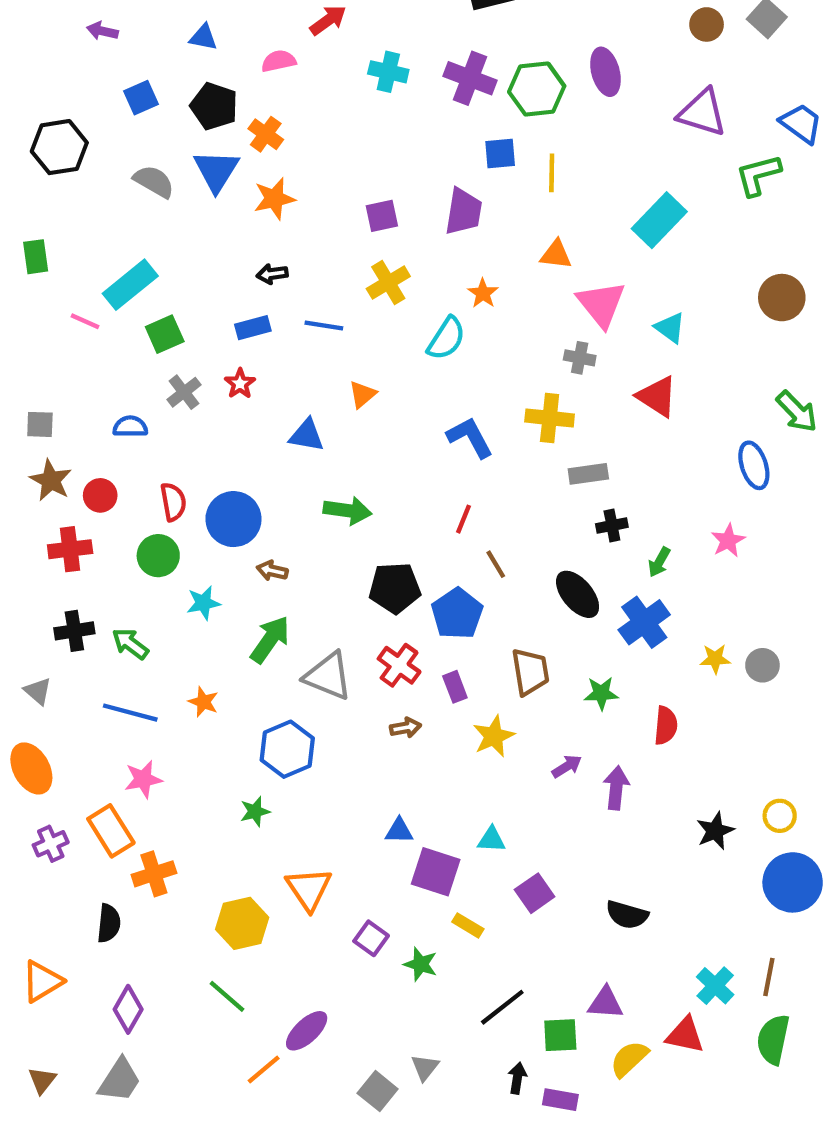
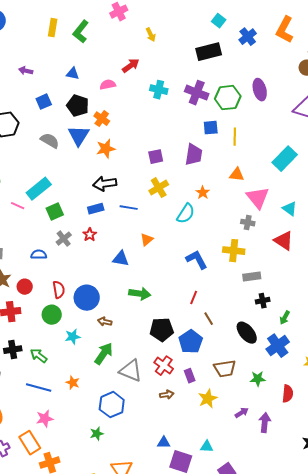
black arrow: (272, 274) -> (105, 184), size x1.6
brown trapezoid: (530, 672) -> (225, 369), turned 90

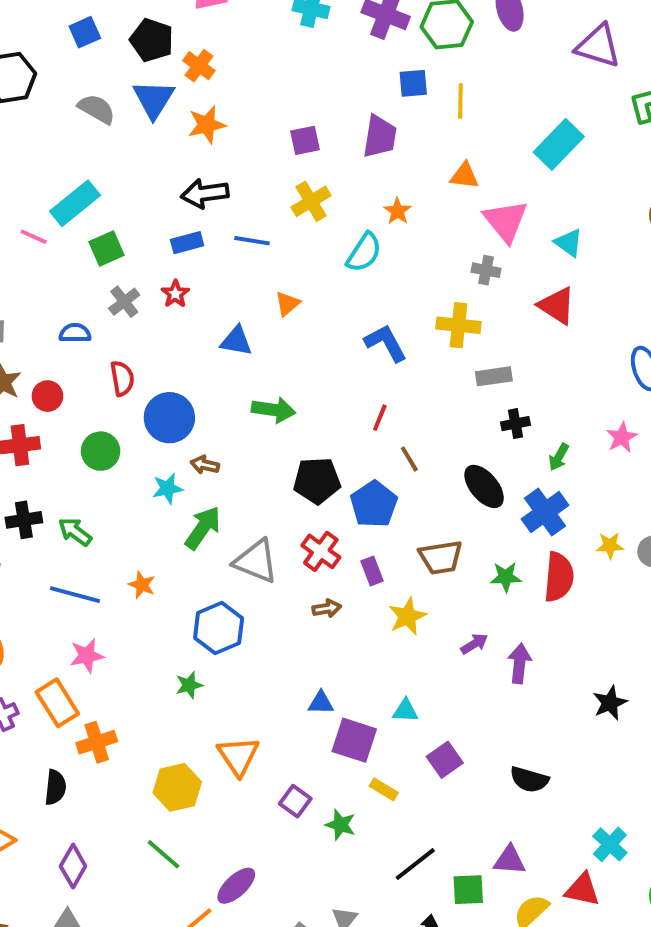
red semicircle: (59, 290) -> (122, 378), moved
cyan star: (73, 337) -> (167, 488), moved
red semicircle: (288, 394) -> (559, 577), moved, size x1.4

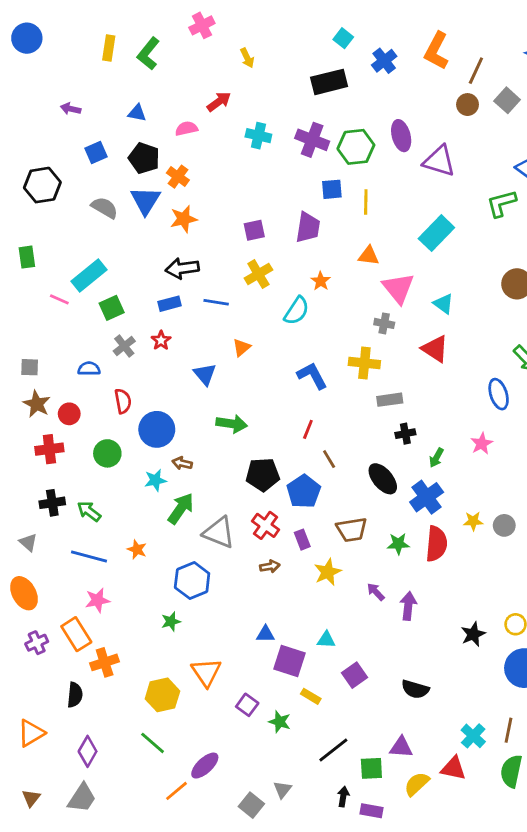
purple triangle: (598, 46) -> (439, 161), moved
blue triangle: (236, 341) -> (205, 374), turned 40
purple arrow: (474, 644) -> (376, 592), turned -102

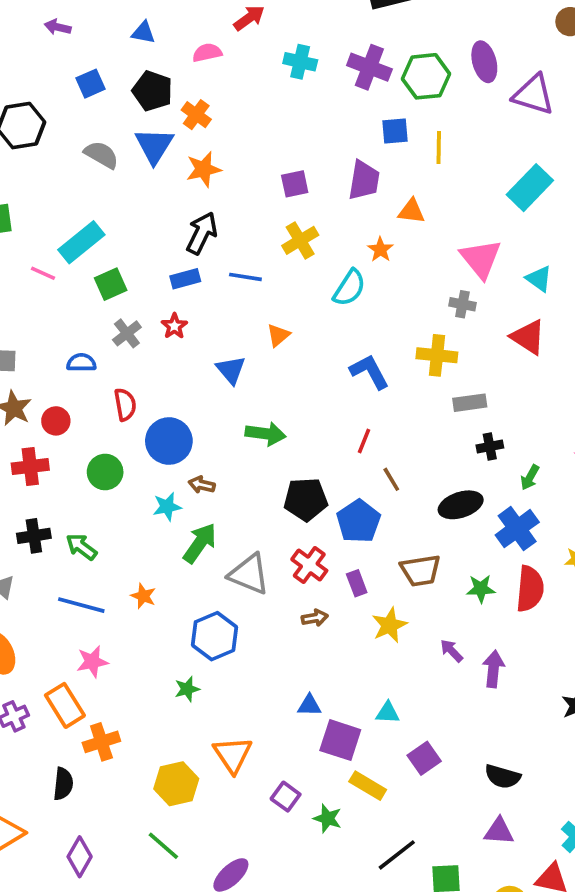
orange triangle: (369, 256) -> (411, 211), moved
black arrow: (182, 268) -> (202, 233), turned 124
black ellipse: (383, 479) -> (461, 505), turned -68
yellow rectangle: (311, 696) -> (368, 786), size x1.4
purple triangle: (401, 747) -> (499, 831), moved

